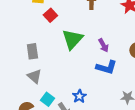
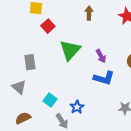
gray triangle: (34, 76) -> (19, 87), moved
cyan square: (47, 99) -> (50, 100), moved

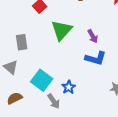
cyan square: (50, 100) -> (42, 80), size x1.5

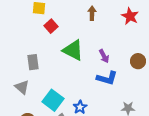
green triangle: (62, 30) -> (73, 50), turned -45

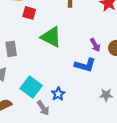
red square: (51, 26) -> (29, 13), turned -32
purple arrow: (104, 56) -> (95, 45), moved

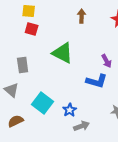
red square: (29, 13) -> (32, 29), moved
gray arrow: (43, 108) -> (82, 126), moved, turned -77

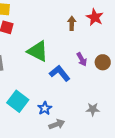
brown arrow: (82, 16) -> (72, 23), moved
blue L-shape: (97, 81) -> (60, 73), moved, turned -145

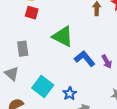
purple arrow: (82, 59) -> (107, 62), moved

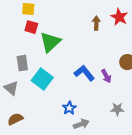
green triangle: (63, 37) -> (50, 42), moved, turned 50
cyan square: (43, 87) -> (42, 79), moved

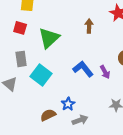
brown arrow: (96, 23) -> (89, 26), moved
red square: (31, 27) -> (20, 28), moved
brown semicircle: (15, 119) -> (48, 115), moved

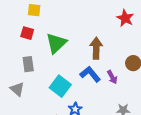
brown arrow: (89, 26) -> (96, 48), moved, size x1.5
cyan square: (41, 75) -> (60, 86), moved

